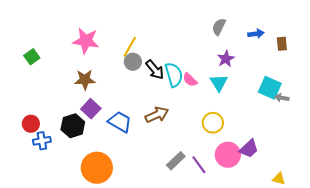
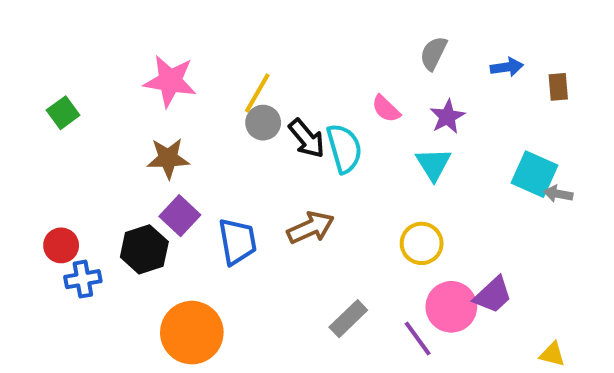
pink semicircle: (190, 80) -> (386, 109), moved
blue trapezoid: (120, 122) -> (237, 241), turned 50
purple line: (199, 165) -> (418, 338), moved

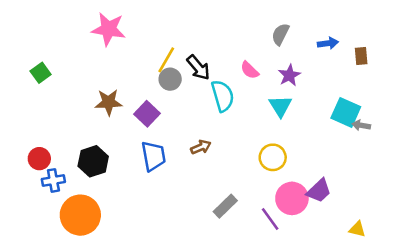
pink star: (170, 81) -> (109, 29), moved
black arrow: (307, 138) -> (198, 68), moved
purple square: (180, 216) -> (147, 114), moved
brown arrow: (311, 228) -> (201, 147), size x0.7
orange circle: (192, 333) -> (80, 215), moved

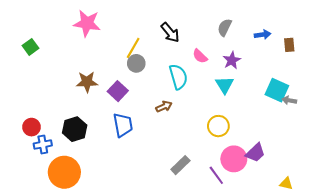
black arrow: (198, 68) -> (170, 33), moved
green square: (41, 73) -> (30, 47), moved
brown arrow: (201, 147) -> (164, 107), moved

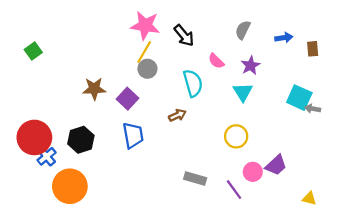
pink star: (87, 23) -> (145, 26), moved
red circle: (31, 127) -> (34, 137), size x1.8
blue cross: (43, 145) -> (47, 156), turned -30
pink circle: (234, 159) -> (253, 172), size x0.7
gray rectangle: (180, 165) -> (195, 178), turned 60

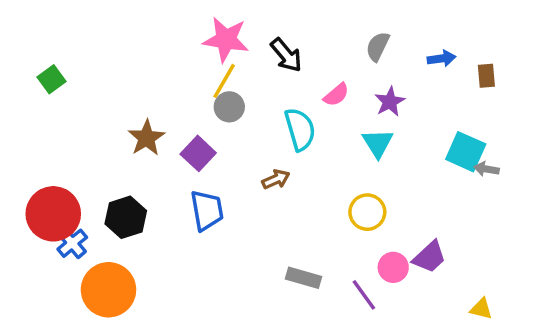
pink semicircle: (216, 61) -> (336, 95), turned -84
brown star: (94, 89) -> (146, 138), turned -30

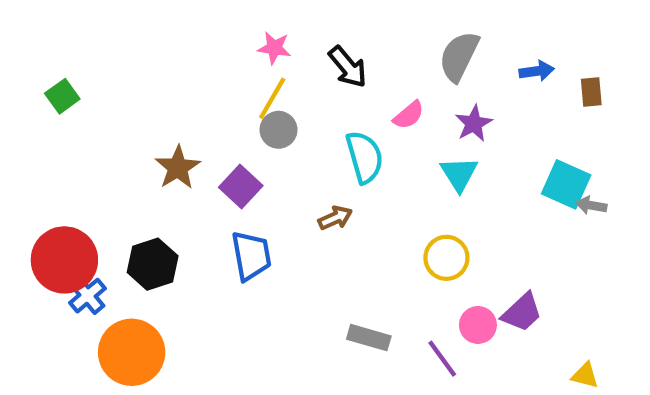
pink star: (226, 40) -> (274, 48), size x0.6
gray semicircle: (378, 46) -> (459, 56), size x1.4

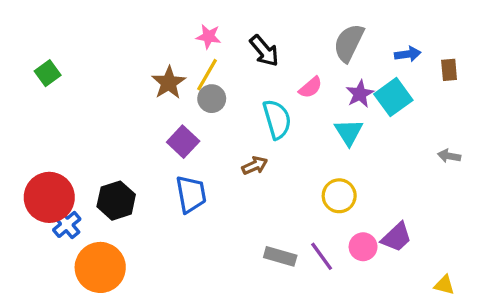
brown star: (178, 168) -> (169, 83), moved
cyan square: (566, 184) -> (393, 97), moved, turned 30
purple line: (442, 359) -> (322, 256), moved

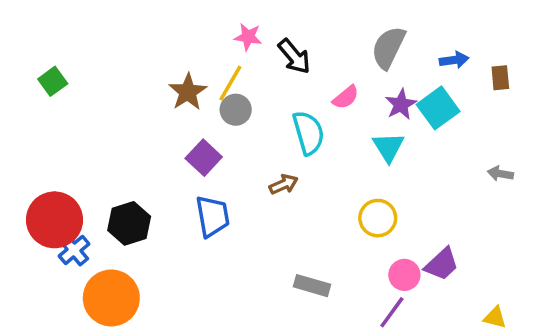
pink star: (209, 36) -> (248, 37), moved
purple line: (322, 256) -> (392, 312), moved, turned 72

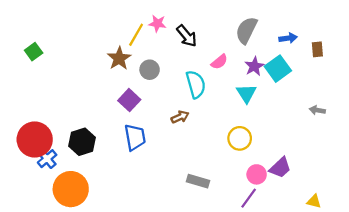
yellow line: (230, 83) -> (136, 35), moved

